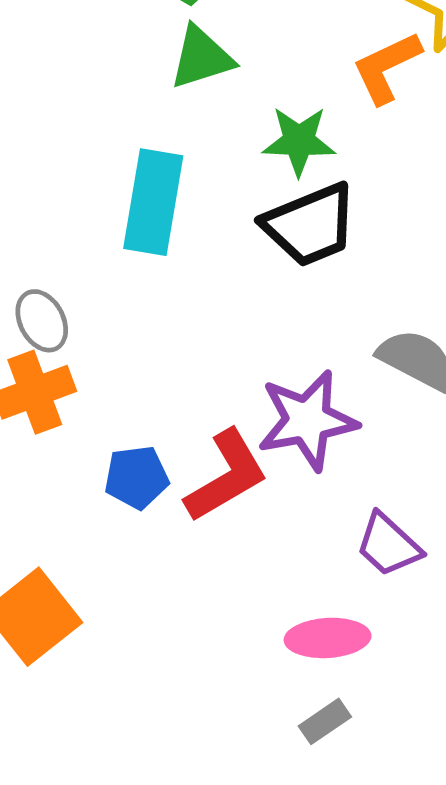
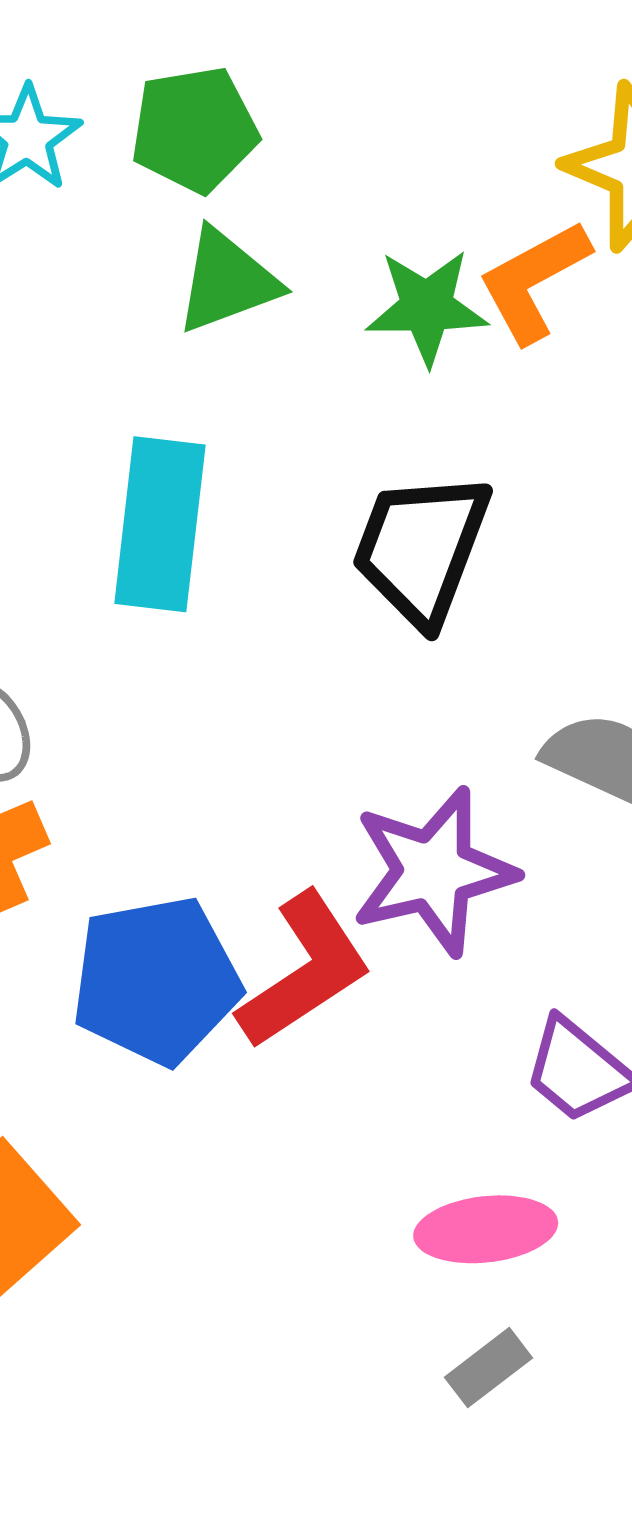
green star: (299, 141) -> (427, 307), moved
black trapezoid: (310, 225) -> (421, 548), turned 136
blue pentagon: (137, 477) -> (156, 980), size x1.6

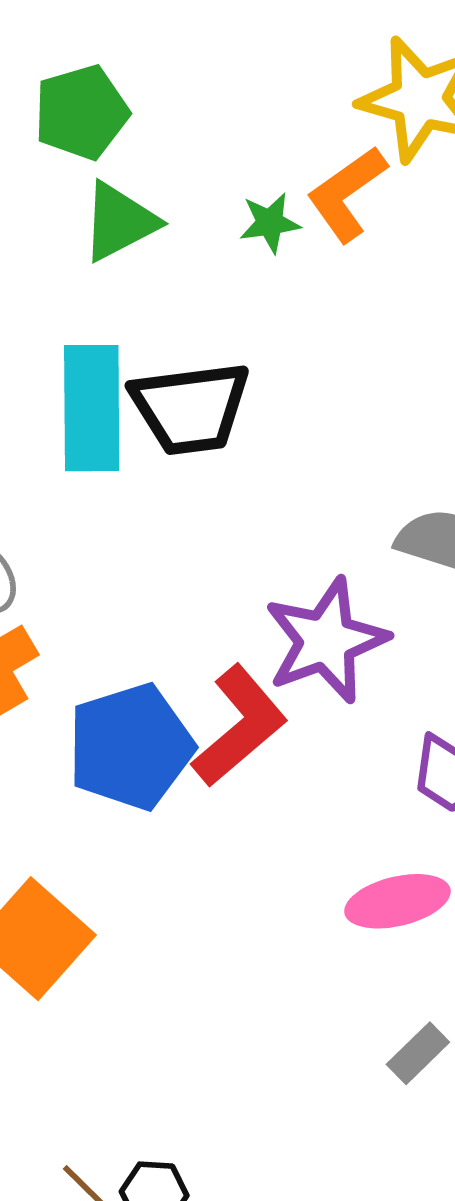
green star: (427, 307) -> (270, 223), size x0.7
black trapezoid: (421, 548) -> (191, 408), moved, turned -111
gray rectangle: (489, 1368) -> (418, 1053), moved

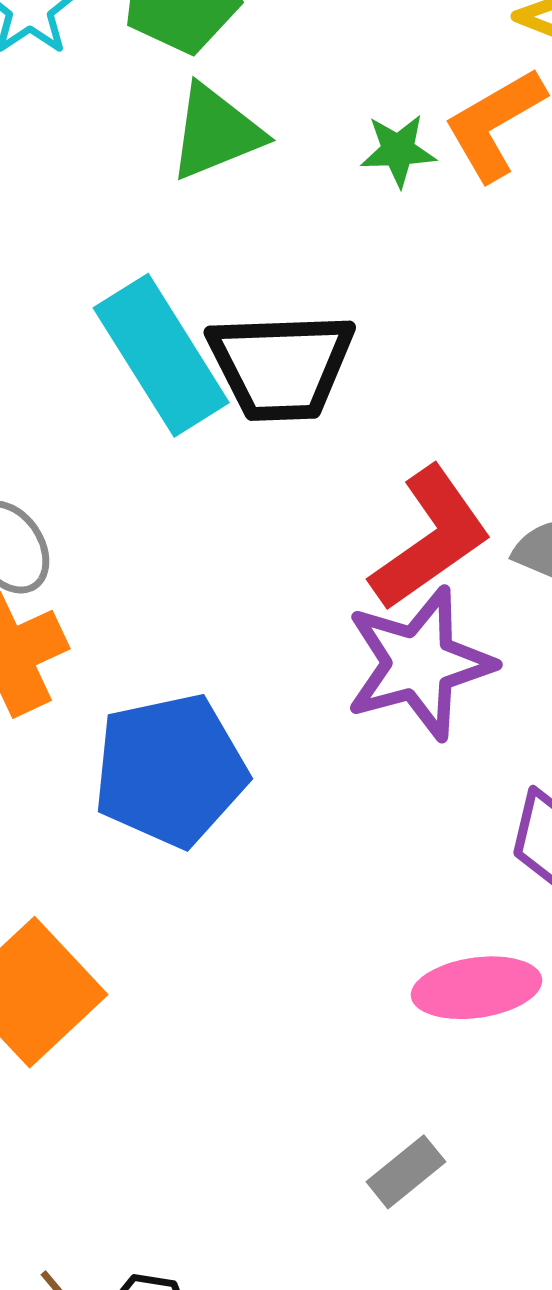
cyan rectangle: (92, 408) -> (161, 355), turned -37
red L-shape: (239, 726) -> (430, 538), moved
gray rectangle: (418, 1053) -> (406, 1172), moved

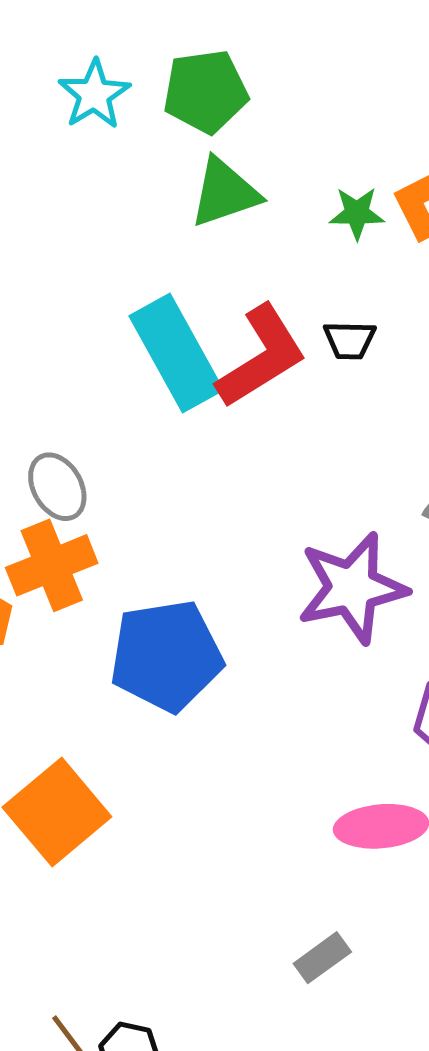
black trapezoid: (281, 366) -> (350, 340), moved, size x0.5
red L-shape: (430, 538) -> (261, 357), moved

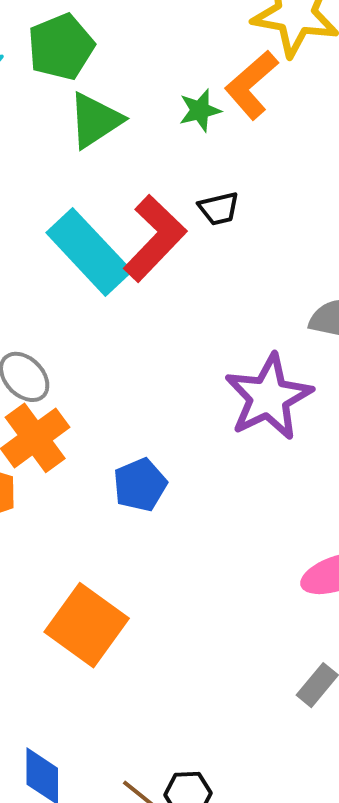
blue pentagon: (166, 656) -> (140, 485), size x0.6

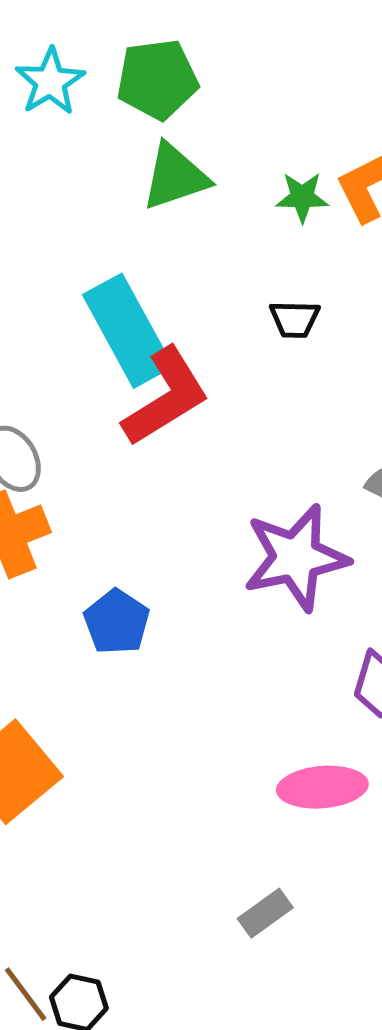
red L-shape: (155, 238) -> (166, 397), moved
blue pentagon: (140, 485) -> (117, 622), turned -30

